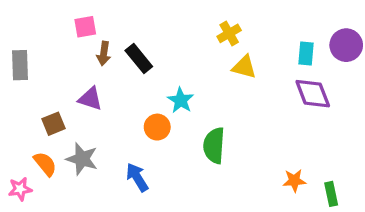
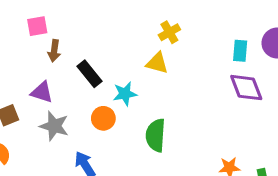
black rectangle: (139, 59) -> (90, 74), moved
yellow triangle: (244, 67) -> (157, 63), moved
cyan star: (181, 100) -> (125, 94), turned 30
gray star: (82, 159) -> (54, 126), moved

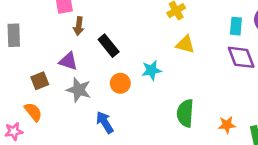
yellow triangle: (157, 63) -> (185, 44), moved
cyan star: (125, 94) -> (151, 70), moved
green semicircle: (156, 135) -> (185, 113), moved

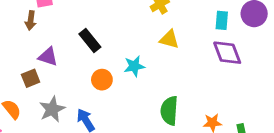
brown arrow: (79, 26) -> (31, 20), moved
brown square: (40, 81) -> (31, 78), moved
gray star: (79, 90) -> (52, 109), moved, turned 30

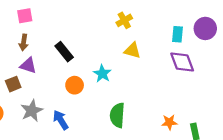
brown arrow: (31, 20) -> (24, 42), moved
cyan star: (134, 66) -> (102, 74), turned -30
green semicircle: (169, 111) -> (117, 115), moved

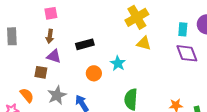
yellow cross: (124, 20) -> (137, 17), size x1.6
black rectangle: (64, 52) -> (85, 44), turned -66
brown square: (13, 84) -> (41, 72), turned 32

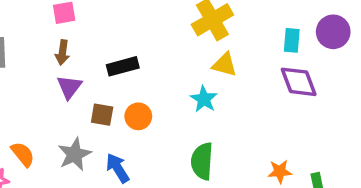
purple triangle: (54, 56) -> (69, 87), turned 49
cyan star: (118, 63) -> (204, 99), moved
brown square: (41, 72) -> (102, 115), moved

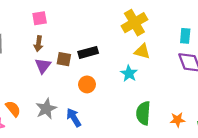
black rectangle: (123, 66) -> (88, 52), moved
brown square: (102, 115) -> (64, 59), moved
green semicircle: (202, 161) -> (143, 113), moved

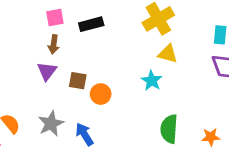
pink square: (40, 18) -> (55, 17), moved
brown arrow: (38, 44) -> (54, 44), moved
black rectangle: (88, 52) -> (91, 24), moved
brown square: (64, 59) -> (78, 81), moved

